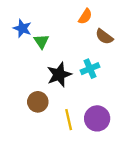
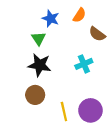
blue star: (22, 28) -> (51, 19), moved
black star: (59, 75) -> (40, 65), moved, turned 30

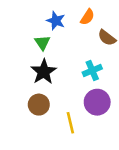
black star: (40, 65) -> (44, 72), turned 30
purple circle: (90, 110) -> (97, 102), moved

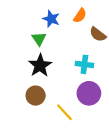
cyan cross: (92, 71) -> (84, 64), turned 30
yellow line: (70, 123) -> (64, 112), turned -30

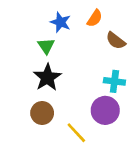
cyan cross: (84, 64) -> (114, 81), moved

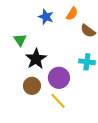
green triangle: (46, 46) -> (20, 40), moved
purple circle: (105, 110) -> (59, 78), moved

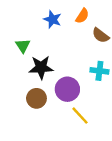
black star: (36, 59) -> (41, 67), turned 30
yellow line: (58, 101) -> (80, 116), moved

